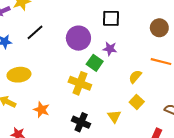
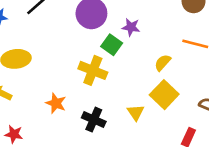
yellow square: (137, 102) -> (164, 95), size x1.5
orange star: (41, 110) -> (56, 103), moved

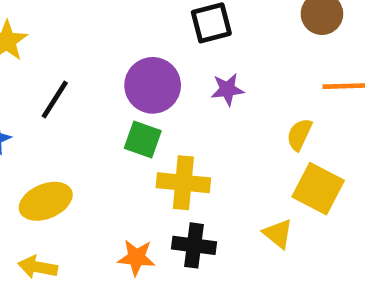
green square: (112, 45) -> (143, 140), moved
black cross: (94, 120) -> (194, 245), moved

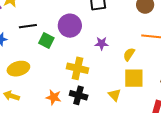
purple star: (227, 89) -> (102, 43), moved
black line: (55, 99) -> (28, 26), turned 42
green square: (143, 140) -> (46, 40), moved
yellow square: (318, 189) -> (134, 78), turned -35

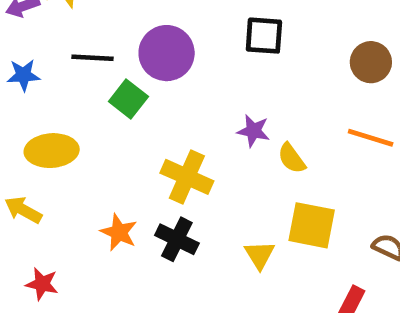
purple circle: (70, 26) -> (167, 53), moved
yellow semicircle: (129, 54) -> (292, 158), moved, turned -80

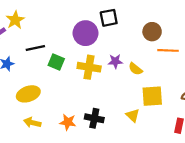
purple circle: (167, 53) -> (86, 33), moved
brown circle: (371, 62) -> (152, 32), moved
yellow cross: (187, 177) -> (89, 67), moved
yellow arrow: (23, 210) -> (32, 123), moved

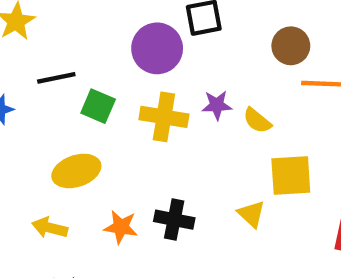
yellow ellipse: (28, 94) -> (76, 171), moved

